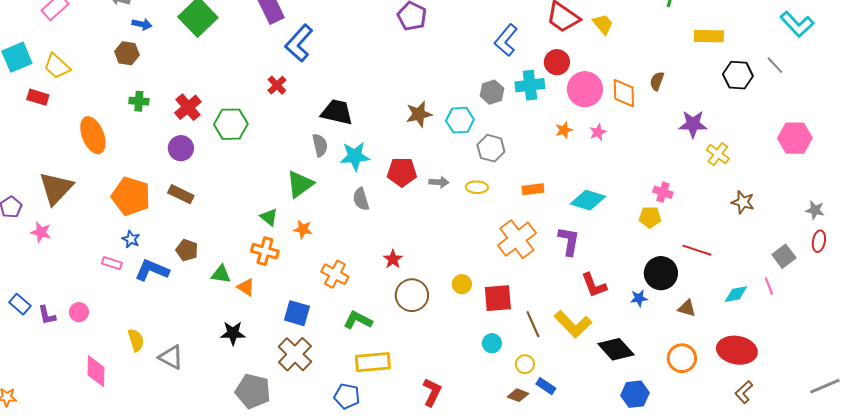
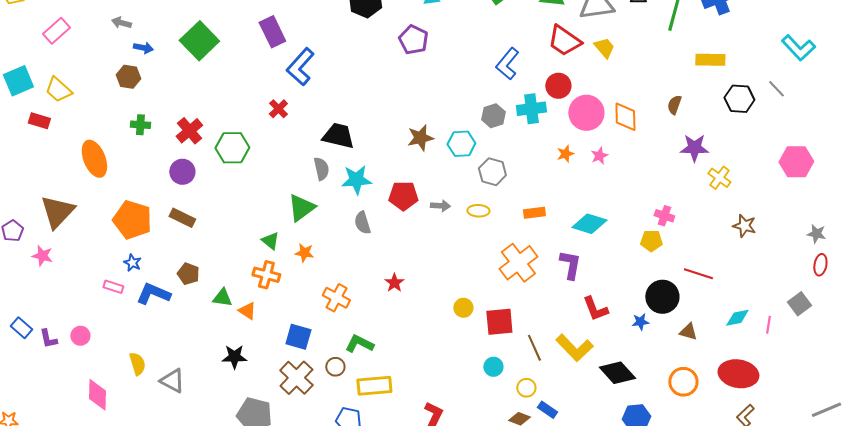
brown semicircle: (657, 81) -> (674, 105), moved
gray square: (784, 256) -> (799, 304), moved
pink line: (769, 286) -> (768, 325), moved, turned 30
brown circle: (412, 295) -> (335, 367), moved, size x0.6

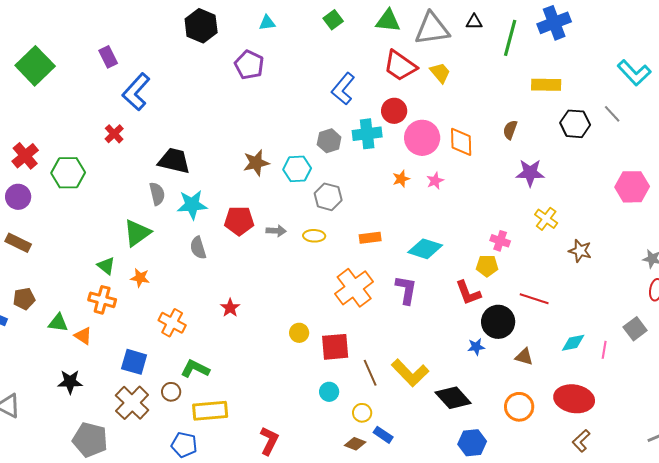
purple rectangle: (272, 32) -> (108, 57), size x0.7
yellow cross: (719, 178) -> (546, 219), moved
brown pentagon: (188, 274) -> (24, 299), turned -30
red L-shape: (595, 309) -> (468, 293), moved

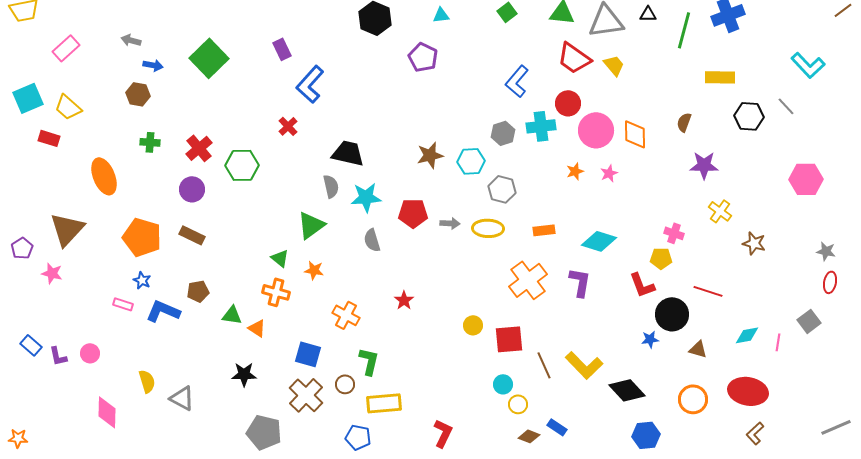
yellow ellipse: (314, 236) -> (488, 228), size x1.4
green L-shape: (195, 369) -> (369, 361), turned 76
yellow circle: (362, 413) -> (518, 404), moved

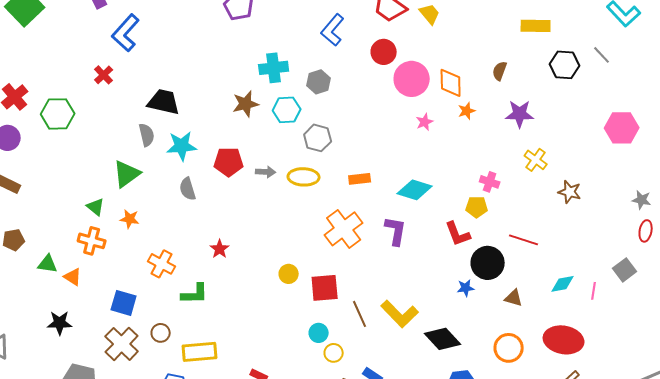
cyan cross: (541, 126) -> (274, 68), moved
orange star: (575, 171) -> (467, 111), moved
green L-shape: (369, 361) -> (195, 294), moved, turned 76

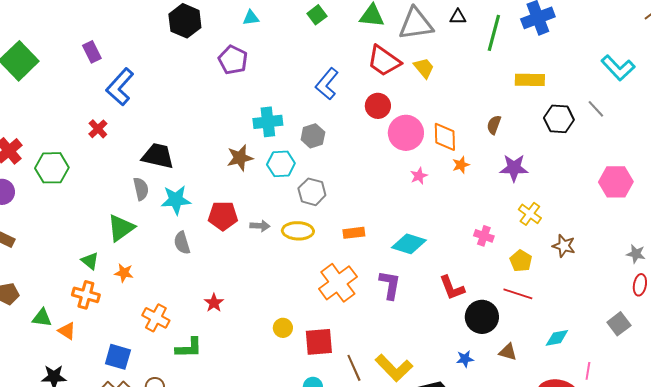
yellow pentagon: (477, 207) -> (521, 261), moved, turned 30
blue star: (466, 288) -> (465, 359), moved
pink line: (594, 291) -> (588, 371), moved

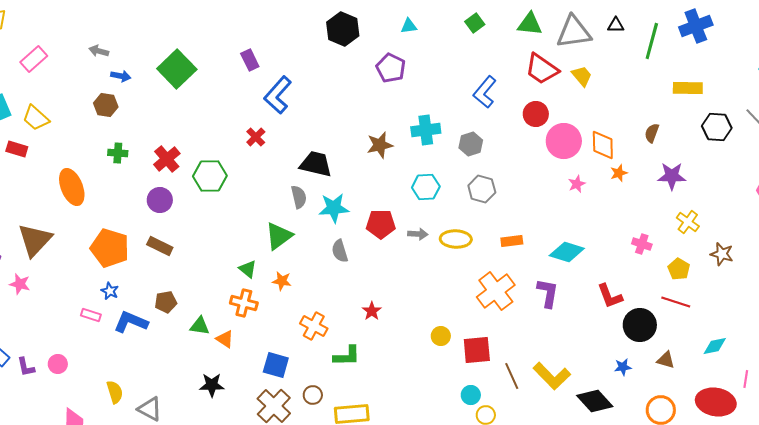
brown star: (240, 158) -> (380, 145), moved
cyan hexagon: (281, 164) -> (426, 187), moved
gray hexagon: (312, 192) -> (482, 189), moved

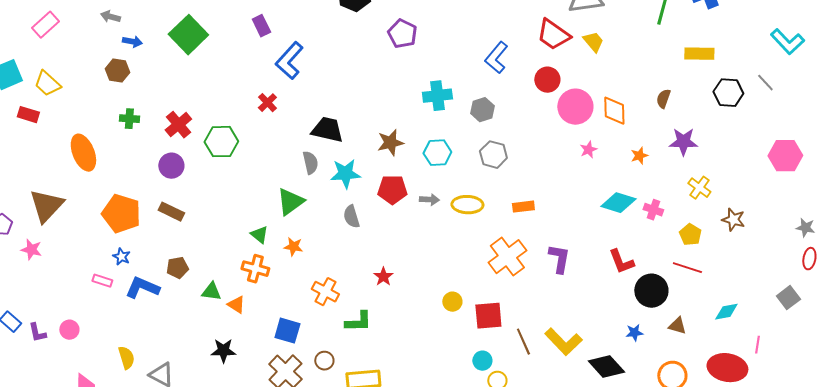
brown star: (380, 145) -> (390, 143), moved
orange star: (619, 173) -> (639, 156), moved
cyan diamond: (567, 252) -> (618, 203), moved

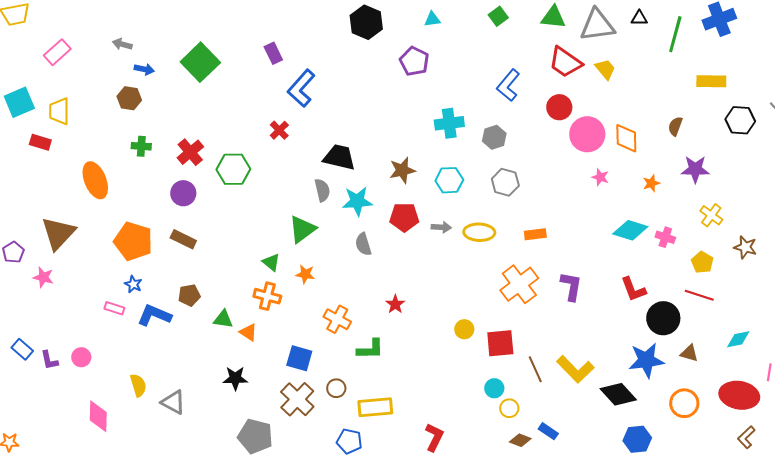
yellow trapezoid: (47, 84) -> (59, 111), turned 48
pink star: (588, 150) -> (600, 177), turned -30
blue star: (634, 333) -> (646, 360), size x2.0

